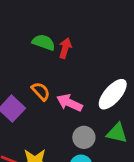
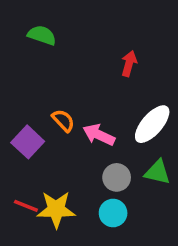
green semicircle: (44, 42) -> (42, 35), moved
red arrow: (65, 48) -> (129, 64), moved

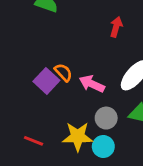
purple square: (28, 142) -> (46, 81), moved
yellow star: (56, 209) -> (78, 137), moved

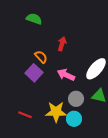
red arrow: (116, 27) -> (62, 44), moved
orange semicircle: (63, 72) -> (41, 57), moved

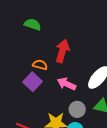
red arrow: (62, 44) -> (62, 51), size x1.5
orange semicircle: (41, 57) -> (40, 65), turned -32

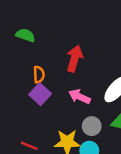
green semicircle: (33, 24) -> (25, 35), moved
orange semicircle: (40, 65) -> (39, 75), moved, turned 72

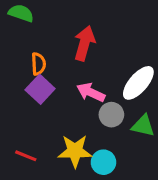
gray circle: (92, 126) -> (111, 115), moved

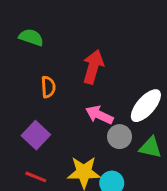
purple square: (40, 89) -> (36, 135), moved

